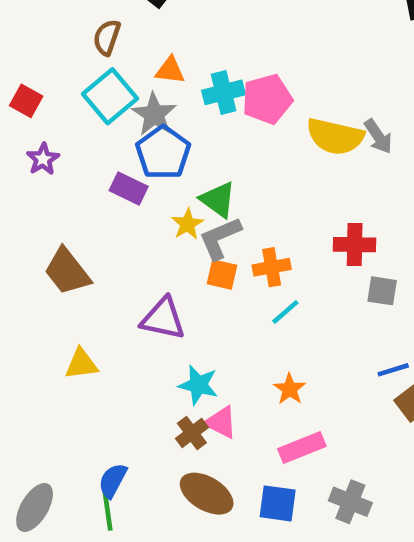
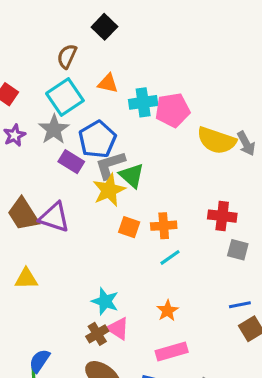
gray star: (154, 114) -> (54, 129), moved
yellow star: (187, 224) -> (109, 190), size x1.5
gray L-shape: (220, 238) -> (110, 165), moved
purple triangle: (163, 319) -> (54, 217), moved

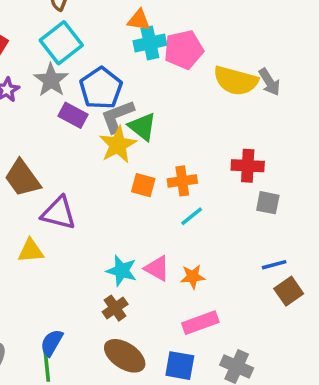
orange triangle: (108, 83) -> (139, 20), moved
purple triangle: (54, 217) -> (59, 213), moved
orange star: (167, 311) -> (193, 277), turned 30
pink triangle: (118, 329) -> (157, 268), moved

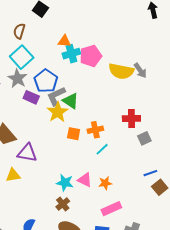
gray square: (268, 203) -> (144, 138), turned -32

